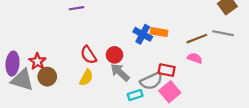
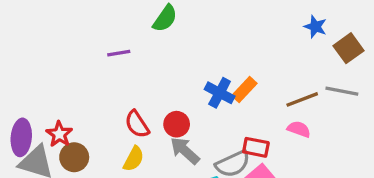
orange rectangle: (159, 32) -> (244, 89), turned -56

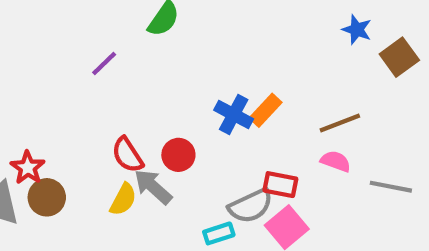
purple line: (119, 53) -> (104, 64), turned -35
gray line: (342, 91) -> (391, 187), moved
gray arrow: (185, 151) -> (153, 187), moved

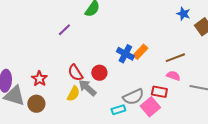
red star: (28, 168) -> (39, 79), moved
red rectangle: (280, 185) -> (159, 92), moved
brown circle: (47, 197) -> (36, 104), moved

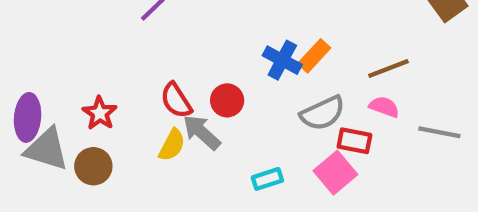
gray semicircle: (133, 97) -> (323, 113), moved

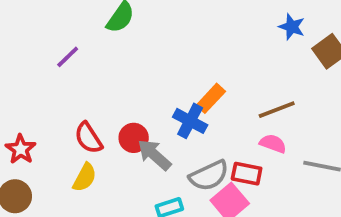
blue cross: (282, 60) -> (190, 121), moved
gray semicircle: (323, 113) -> (209, 176), moved
gray arrow: (202, 132) -> (154, 155), moved

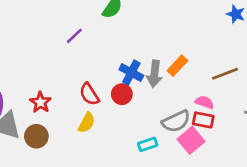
blue cross: (190, 121) -> (131, 72), moved
pink semicircle: (273, 144) -> (205, 102), moved
gray arrow: (154, 155) -> (154, 74), moved, turned -125

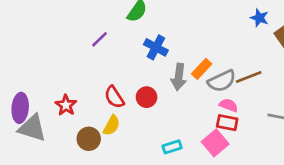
blue cross: (131, 72) -> (156, 47), moved
gray semicircle: (176, 121) -> (222, 81), moved
brown circle: (36, 136) -> (89, 139), moved

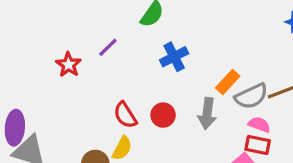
blue cross: (156, 47) -> (174, 57), turned 35
gray arrow: (179, 77) -> (207, 114), moved
red star: (66, 105) -> (68, 65), moved

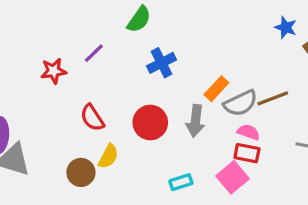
red star: (68, 65) -> (54, 71), turned 30
red semicircle: (125, 115) -> (92, 118), moved
red circle: (163, 115) -> (150, 123), size x1.4

